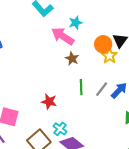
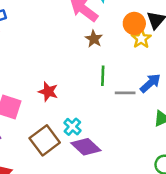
gray line: (102, 89) -> (125, 93), moved, turned 49
red star: (49, 102) -> (48, 92), moved

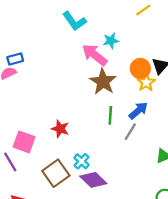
brown star: (94, 39) -> (103, 82), size x1.6
blue arrow: (150, 83) -> (138, 111), moved
gray line: (125, 93) -> (130, 132), turned -60

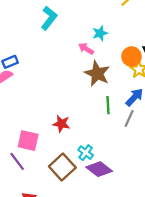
cyan L-shape: (74, 21) -> (49, 18), moved, turned -100
pink arrow: (95, 55) -> (86, 49), size x0.6

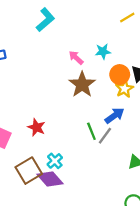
cyan star: (100, 33) -> (103, 51), moved
green line: (108, 105) -> (91, 131), moved, turned -30
purple diamond: (99, 169) -> (50, 179), moved

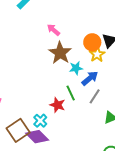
cyan star: (103, 51) -> (76, 68), moved
red star: (36, 127) -> (57, 105), moved
gray line: (105, 136) -> (95, 96), moved

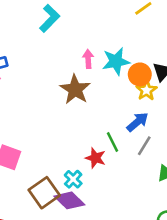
pink arrow: (53, 30) -> (88, 59), turned 48
brown star: (60, 53) -> (75, 89), moved
cyan star: (76, 68) -> (116, 61), moved, size x1.5

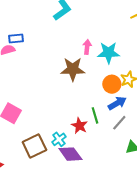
orange circle: (140, 74) -> (112, 84), moved
brown star: (75, 89) -> (73, 69), turned 30
purple diamond: (69, 200) -> (70, 154), moved

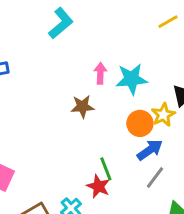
brown star: (73, 69) -> (82, 107), size x0.7
green line: (95, 115) -> (106, 169), moved

